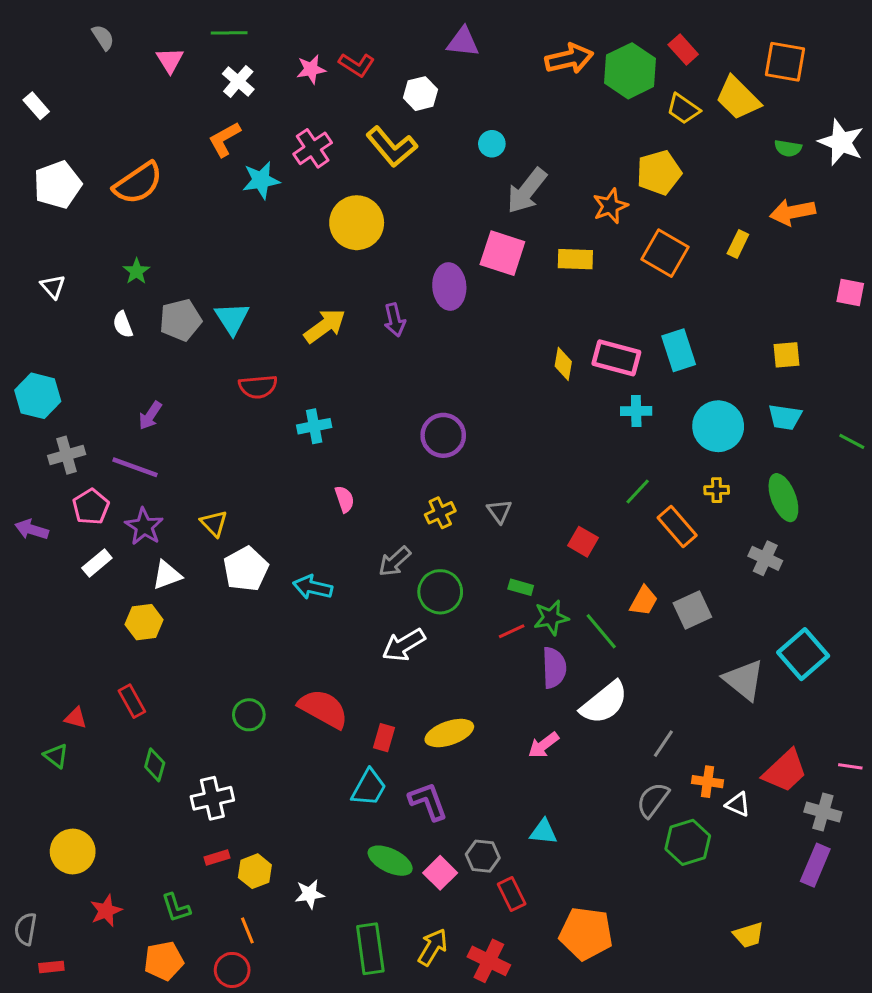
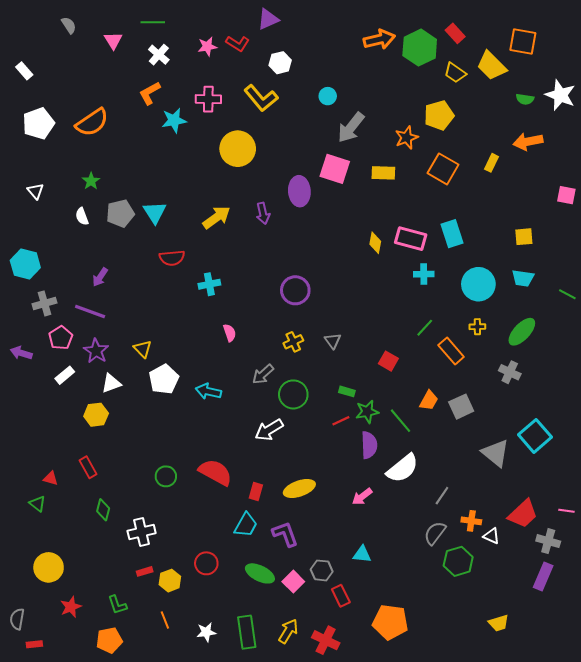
purple triangle: (463, 42) -> (268, 19), moved, turned -30
pink cross: (313, 148) -> (208, 99), turned 35
green ellipse: (783, 498) -> (522, 332), turned 64
white star: (310, 894) -> (206, 632), moved
red circle: (232, 970) -> (206, 563), moved

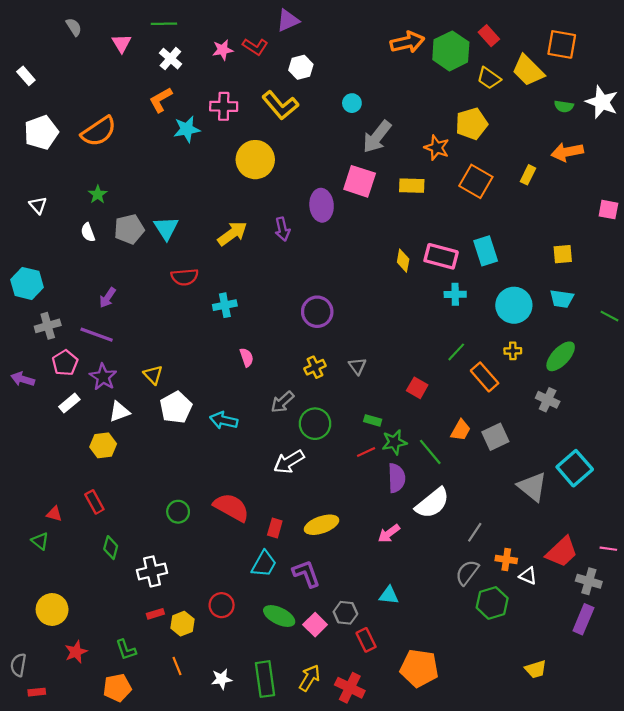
orange star: (407, 138) -> (437, 148), turned -30

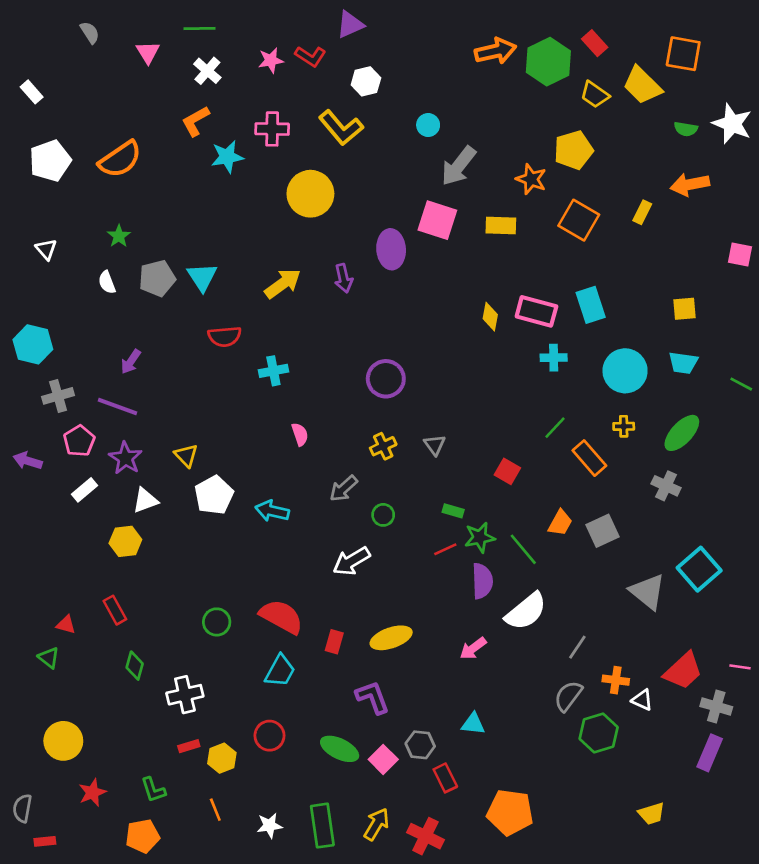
green circle: (315, 424) -> (383, 515), size x0.6
cyan trapezoid: (264, 564) -> (280, 671), moved

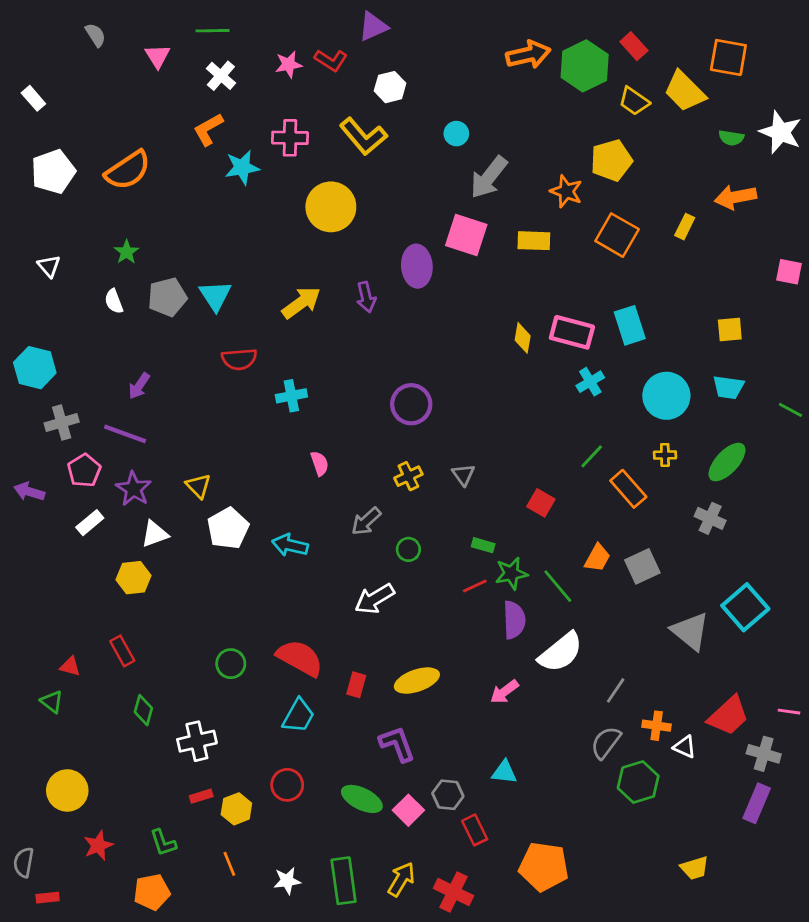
cyan cross: (554, 358) -> (590, 382), turned -30

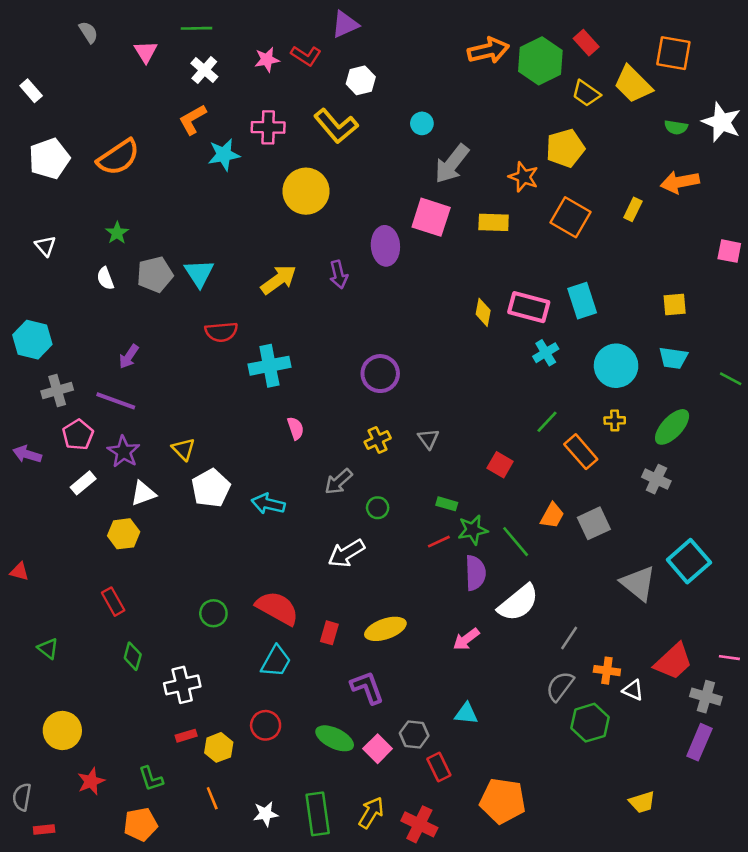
cyan cross: (291, 396) -> (269, 366), size x1.4
red triangle: (70, 666) -> (19, 572), moved

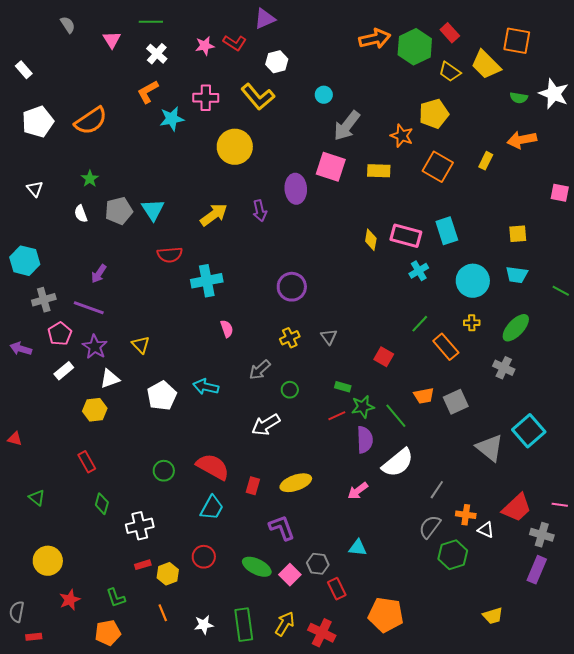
white pentagon: (211, 488) -> (162, 396), moved
orange trapezoid: (552, 516) -> (424, 396), turned 50

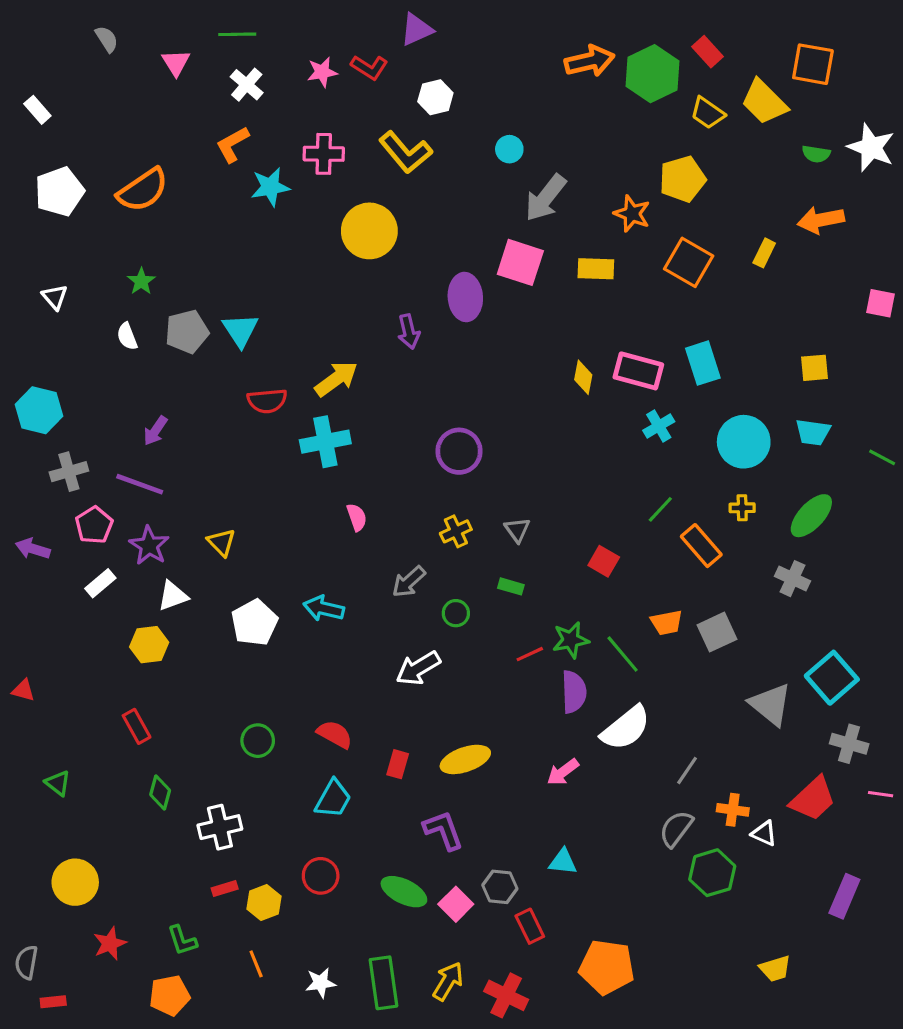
yellow arrow: (214, 215) -> (336, 379), moved
green rectangle: (343, 387) -> (511, 586), moved
red semicircle: (213, 467) -> (335, 734), size x0.7
gray cross: (542, 535) -> (849, 744), moved

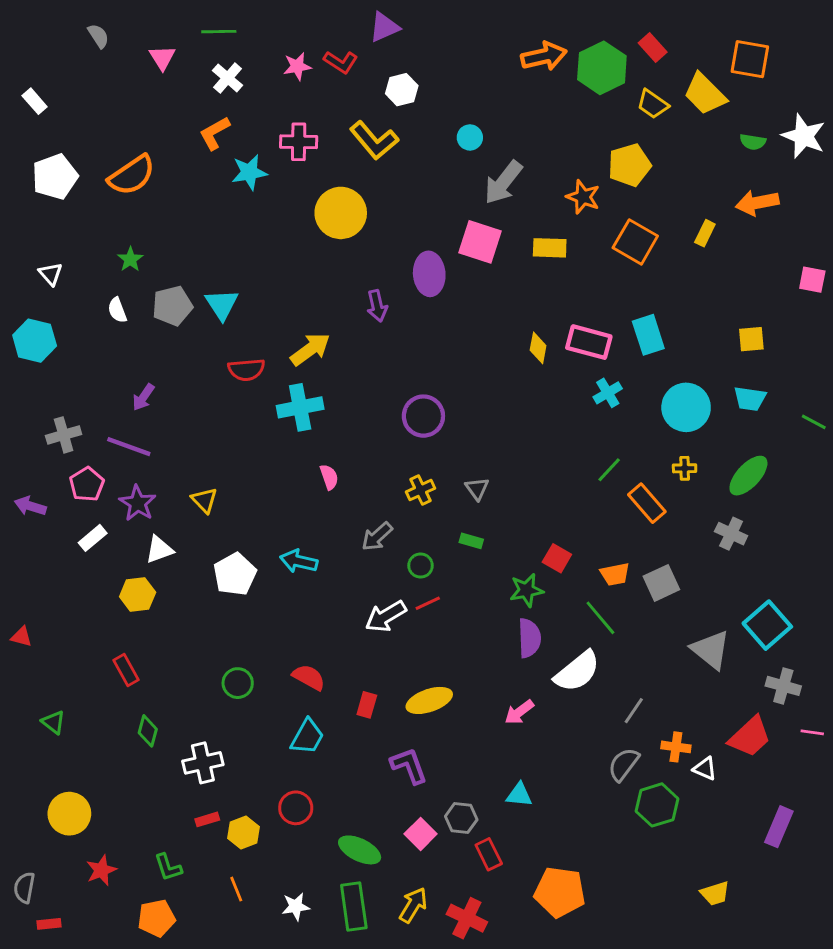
cyan hexagon: (39, 410) -> (35, 341), moved
red square: (604, 561) -> (557, 558), moved
red line: (530, 654) -> (428, 603), moved
green line: (623, 654) -> (600, 618), moved
green ellipse: (404, 892) -> (360, 850), moved

